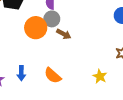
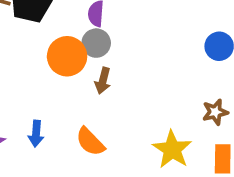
brown arrow: (64, 34) -> (103, 81), moved, turned 72
yellow star: (100, 76) -> (172, 149), size x1.5

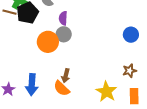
brown arrow: (103, 81) -> (66, 76), moved
blue arrow: (36, 134) -> (32, 85), size x1.5

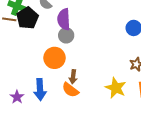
purple semicircle: (63, 18) -> (64, 19), size x1.5
orange circle: (48, 42) -> (55, 58), moved

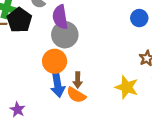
gray circle: (66, 35) -> (65, 35), size x1.5
blue arrow: (40, 89) -> (58, 85), moved

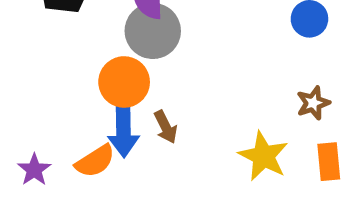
brown arrow: (78, 80) -> (166, 127), turned -35
orange semicircle: (76, 95) -> (95, 161), moved, turned -72

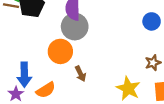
blue arrow: (124, 131) -> (24, 75), moved

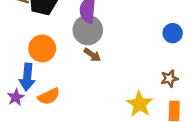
orange circle: (60, 51) -> (42, 48), moved
brown arrow: (80, 74) -> (92, 55), moved, turned -35

